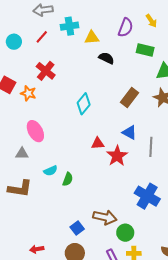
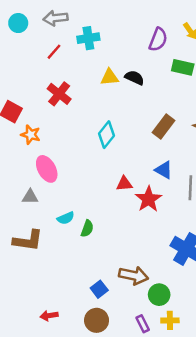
yellow triangle: (92, 38) -> (110, 77), moved
cyan circle: (14, 42) -> (18, 23), moved
orange star: (28, 93) -> (31, 135), moved

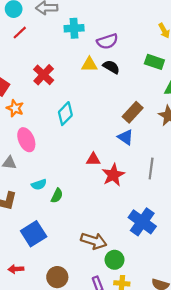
purple semicircle: (158, 40) -> (107, 41), moved, turned 45
red line: (54, 52) -> (20, 33), moved
cyan diamond: (107, 135) -> (65, 114), moved
blue triangle: (164, 170) -> (126, 137), moved
blue square: (99, 289) -> (34, 234), moved, size x1.6

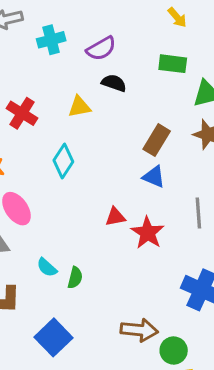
yellow triangle: (89, 64) -> (79, 107), moved
cyan semicircle: (39, 185) -> (47, 267), turned 72

